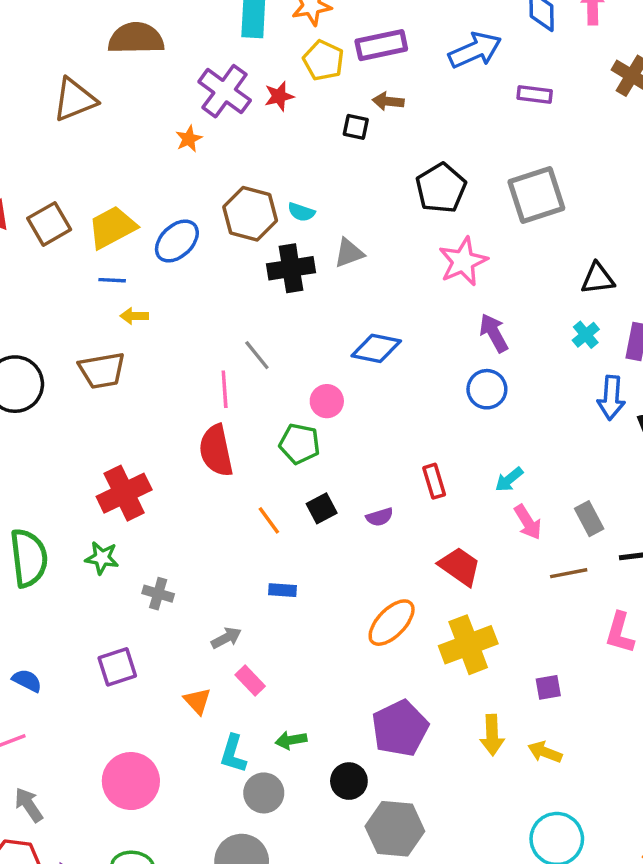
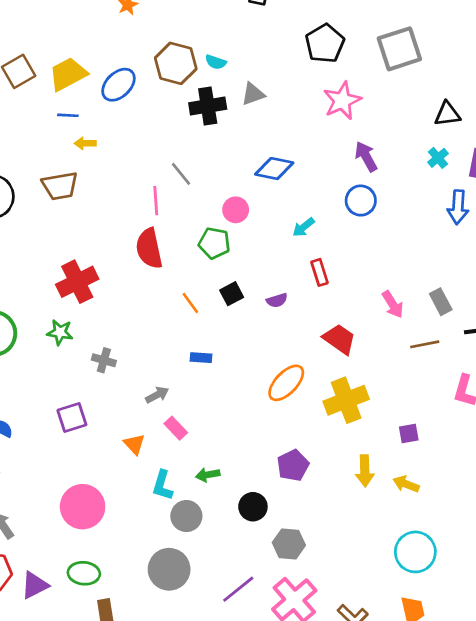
cyan arrow: (509, 479) -> (304, 227), moved
purple pentagon: (400, 728) -> (293, 465), size x0.7
gray hexagon: (395, 829) -> (289, 544), size x0.7

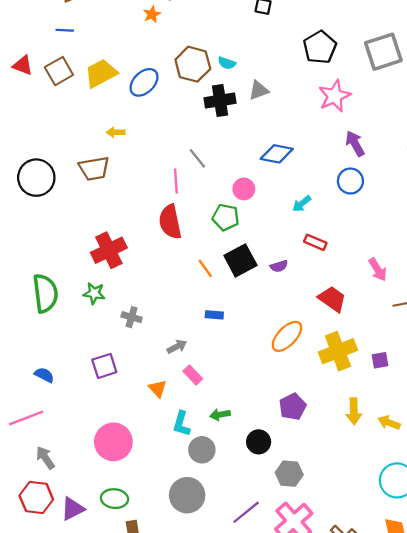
blue line: (68, 115) -> (65, 30), moved
red rectangle: (319, 272) -> (315, 242), turned -50
black square: (232, 294) -> (240, 260), size x1.6
purple square: (409, 433) -> (380, 360), moved

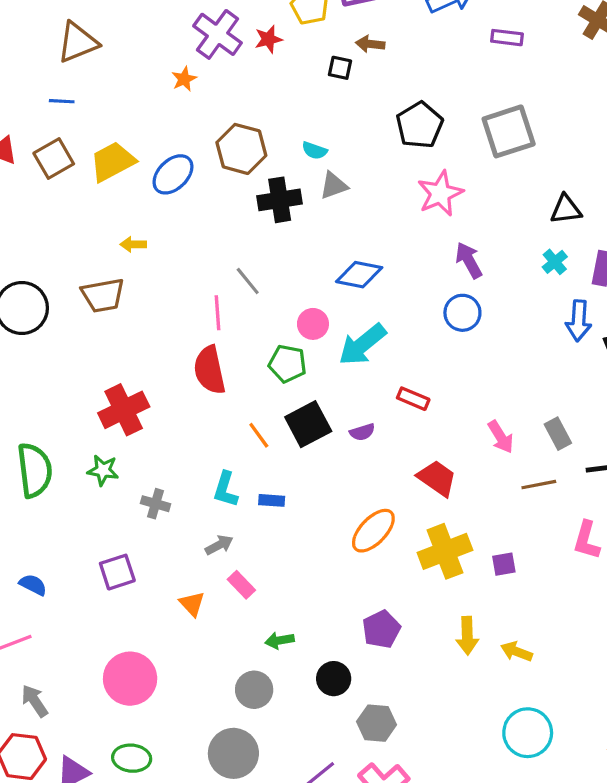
cyan semicircle: (227, 63) -> (315, 151), moved
cyan arrow: (302, 204) -> (362, 345), moved, size x1.8
cyan L-shape: (181, 424) -> (225, 489), moved

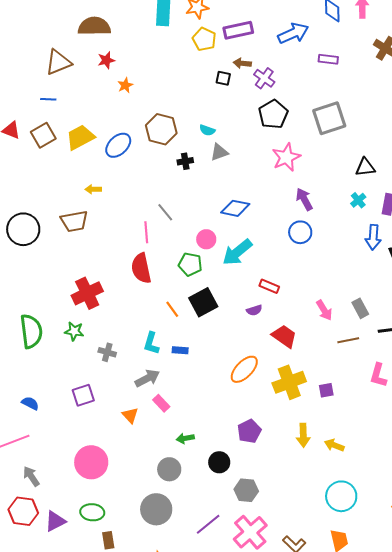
purple cross: (218, 34) -> (264, 78), moved, size x0.7
red star: (268, 39) -> (106, 60), moved
black cross: (280, 200) -> (185, 161), size x0.6
purple semicircle: (362, 432) -> (254, 310), moved
gray arrow: (219, 545) -> (147, 378), size x1.4

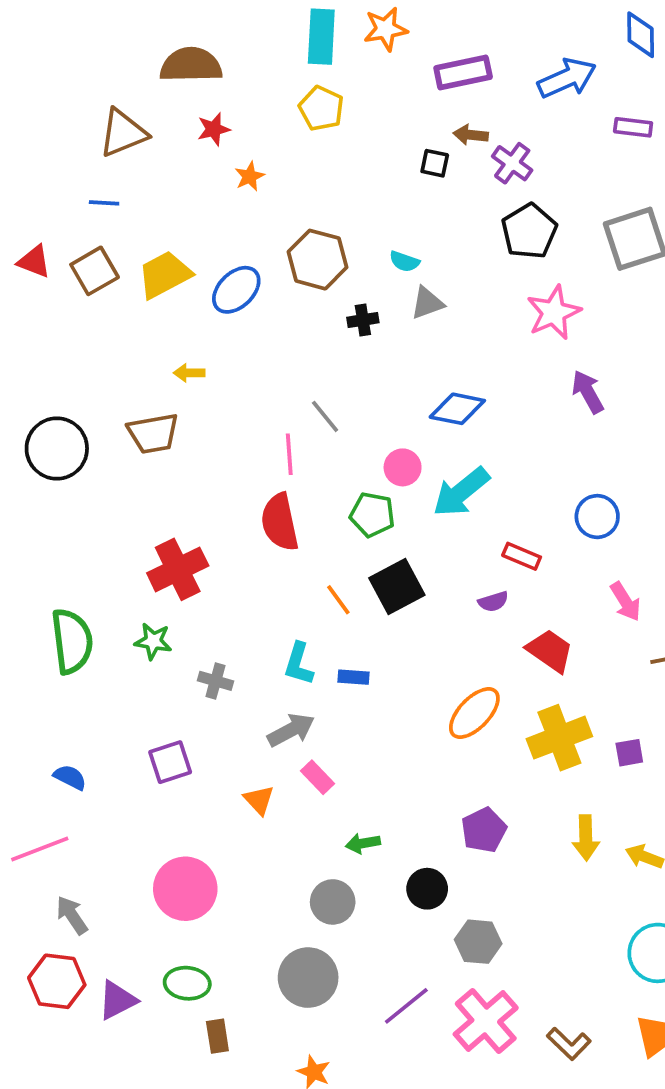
yellow pentagon: (204, 39) -> (321, 108), moved
blue circle: (300, 232) -> (597, 517), moved

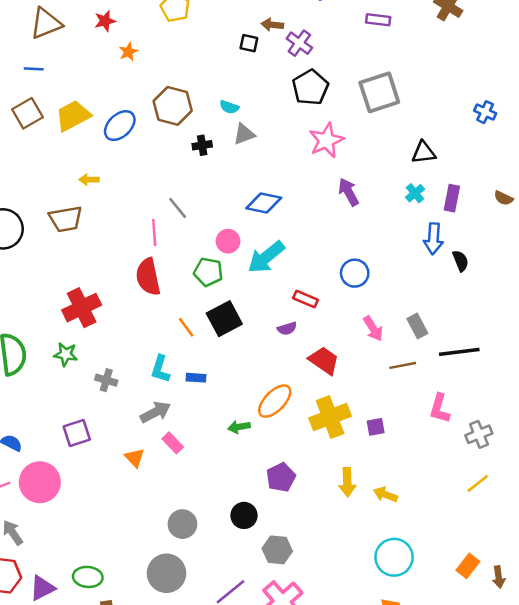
green arrow: (363, 843) -> (239, 427), moved
pink circle: (185, 889) -> (40, 482), moved

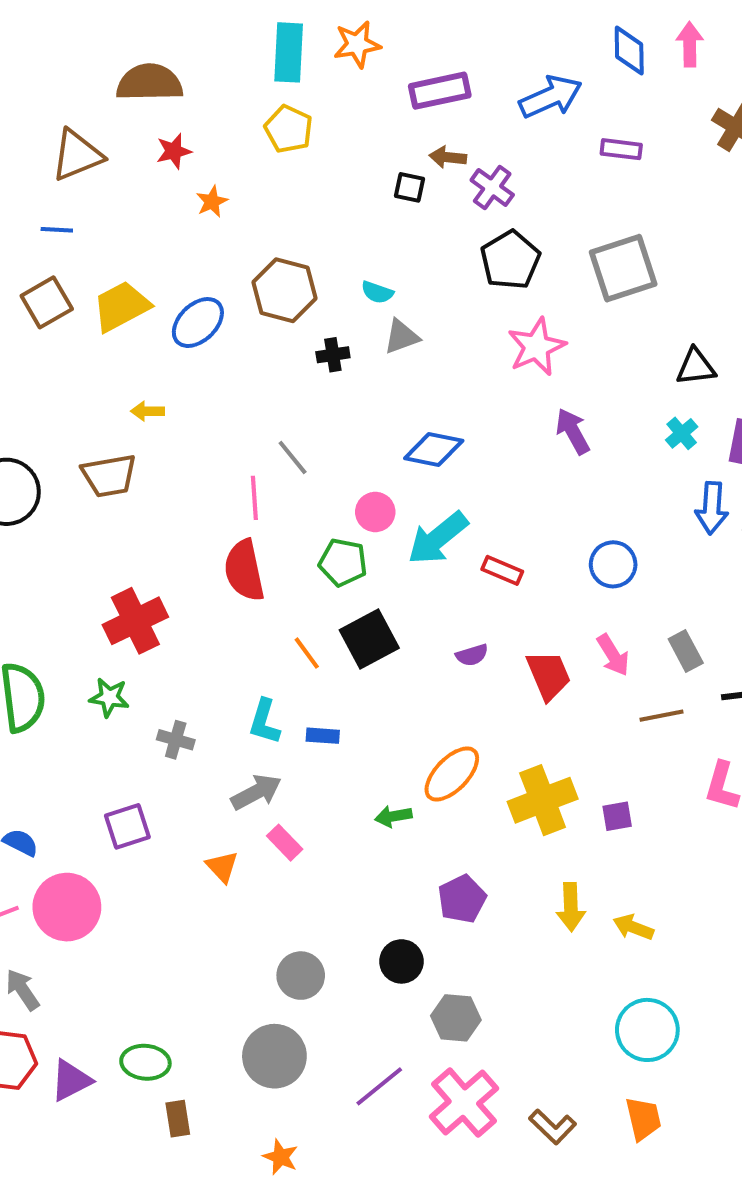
blue circle: (355, 273) -> (613, 564), moved
red rectangle: (305, 299) -> (502, 570), moved
red trapezoid: (324, 360) -> (549, 675), moved, turned 32

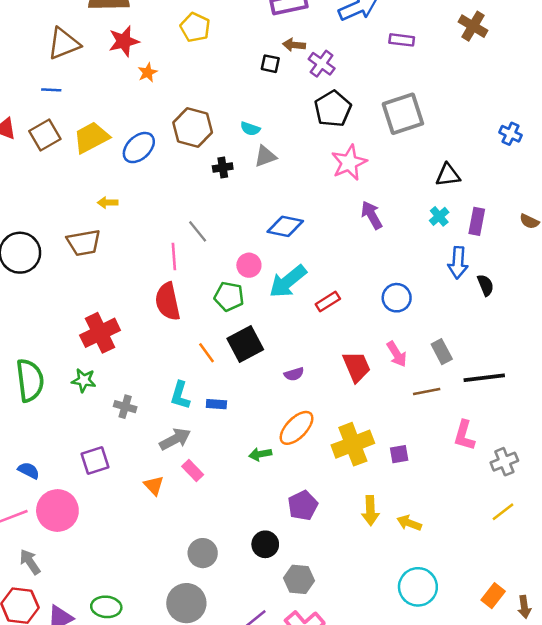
red star: (174, 151) -> (124, 41), size x1.4
red rectangle: (502, 570) -> (328, 301), turned -55
purple semicircle: (472, 655) -> (294, 374), moved

